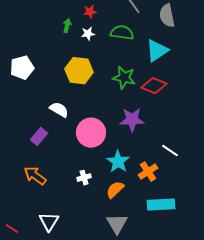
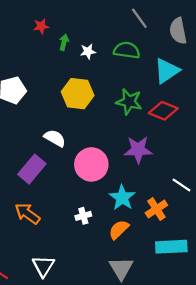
red star: (90, 12) -> (41, 26), moved
purple rectangle: (39, 137) -> (32, 169), size x1.4

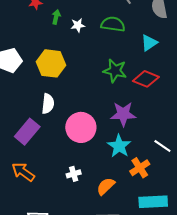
cyan triangle: (167, 71) -> (149, 43), size x0.7
yellow hexagon: (78, 94) -> (51, 63), moved
white semicircle: (55, 138) -> (48, 104), turned 66
cyan star: (122, 198) -> (119, 146), moved

